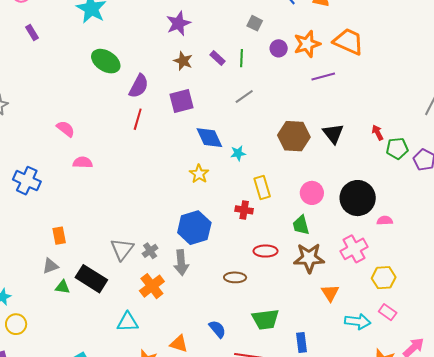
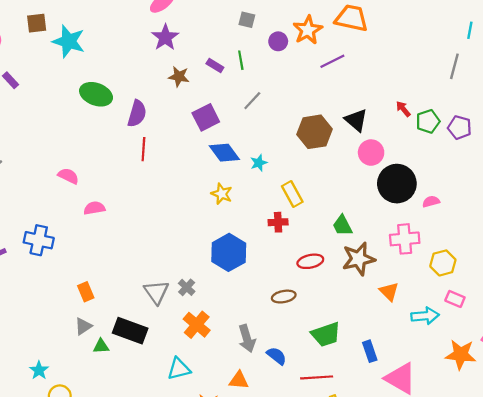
purple square: (182, 101) -> (206, 117), moved
pink circle: (312, 193) -> (371, 153), moved
pink cross: (354, 249) -> (405, 239), turned 36
gray arrow: (181, 263) -> (247, 338), moved

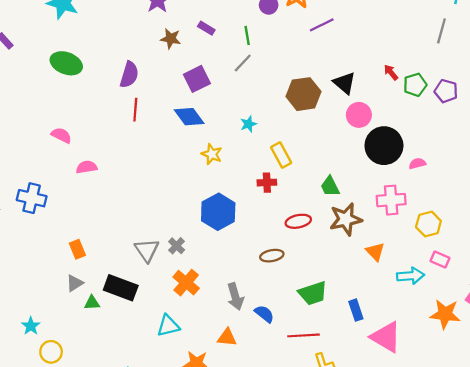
green line: (241, 60) -> (247, 35), moved
green ellipse: (96, 94) -> (66, 63), moved
blue diamond: (224, 153) -> (189, 117), moved

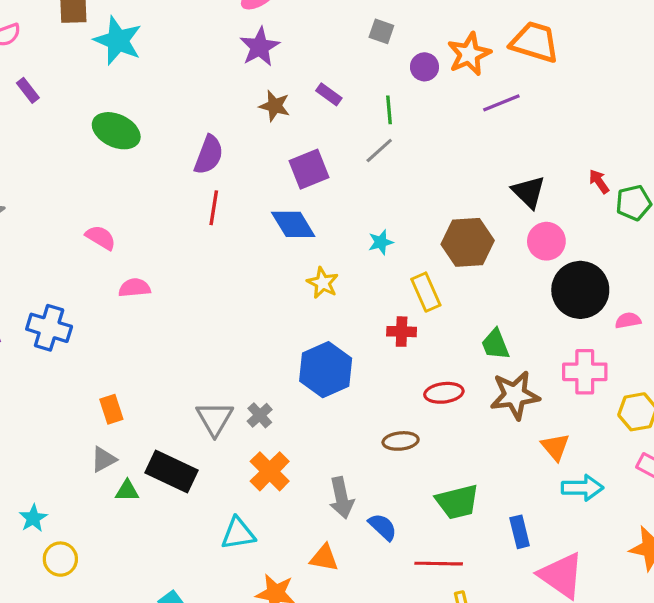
brown hexagon: (304, 94) -> (468, 242), moved
cyan arrow: (410, 276) -> (582, 488), moved

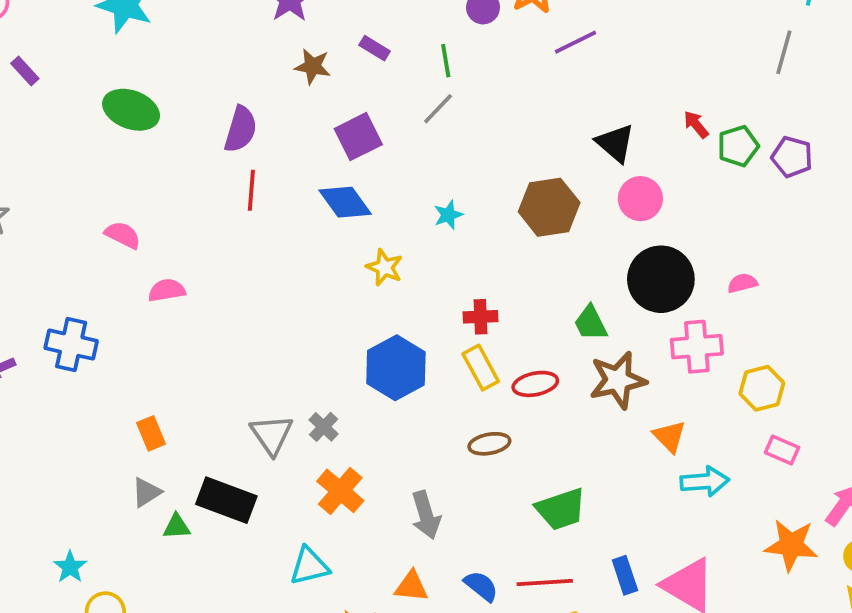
black circle: (580, 290) -> (661, 279), moved
yellow rectangle: (426, 292) -> (481, 368), moved
blue semicircle: (383, 527) -> (481, 586), moved
blue rectangle: (520, 532) -> (625, 575), moved

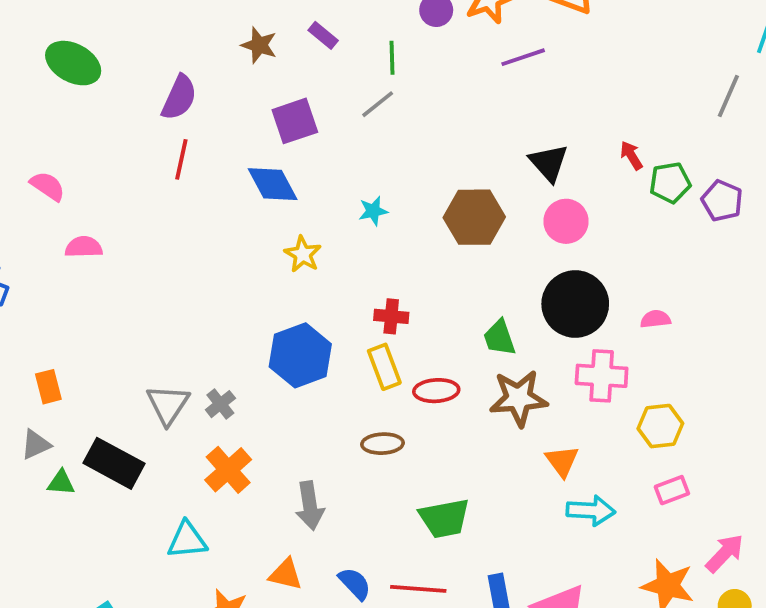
pink rectangle: (782, 450) -> (672, 490), turned -52

